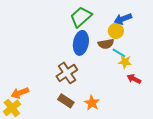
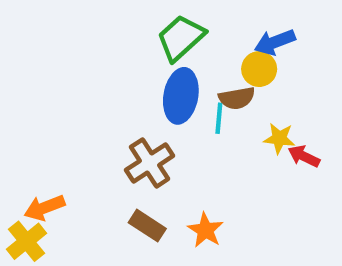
cyan line: (119, 53) -> (219, 118), moved, turned 64
red arrow: (134, 79) -> (304, 156), moved

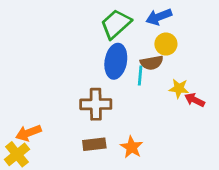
blue arrow: (275, 42) -> (159, 17), moved
brown cross: (150, 163) -> (96, 104), turned 32
brown rectangle: (147, 226) -> (94, 144), turned -40

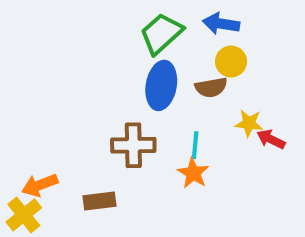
blue arrow: (159, 17) -> (221, 24), turned 30
cyan line: (140, 76) -> (195, 145), moved
brown rectangle: (94, 144) -> (99, 201), moved
orange star: (132, 147) -> (193, 173), moved

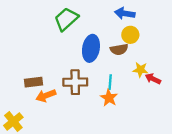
green trapezoid: (161, 34) -> (66, 19), moved
orange arrow: (40, 185) -> (46, 96), moved
brown rectangle: (99, 201) -> (34, 82), moved

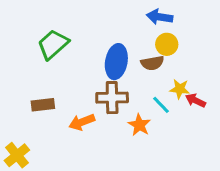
green trapezoid: (66, 19) -> (53, 44), moved
brown cross: (75, 82) -> (112, 98), moved
cyan line: (110, 82) -> (161, 105), moved, turned -49
orange arrow: (46, 96) -> (82, 122), moved

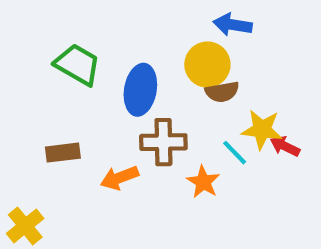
green trapezoid: (53, 44) -> (78, 65), turned 72
yellow circle: (167, 44) -> (207, 65), moved, size x1.4
blue ellipse: (116, 62) -> (140, 90), moved
yellow star: (180, 89) -> (262, 130), size x1.4

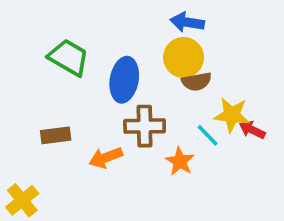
blue arrow: (233, 25) -> (187, 22), moved

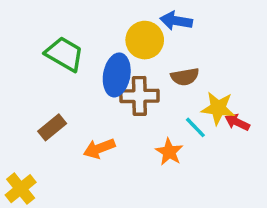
yellow circle: (184, 57) -> (145, 40), moved
brown cross: (145, 126) -> (139, 96), moved
brown rectangle: (56, 135) -> (52, 127), turned -32

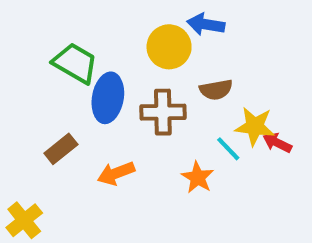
blue ellipse: (117, 75) -> (108, 98), moved

